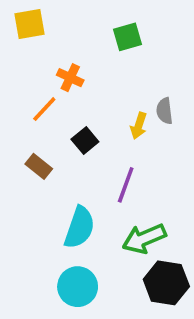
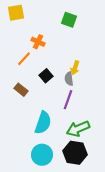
green square: (128, 37) -> (69, 20), turned 35
gray semicircle: (165, 111) -> (69, 79), moved
black hexagon: (166, 283) -> (75, 153), moved

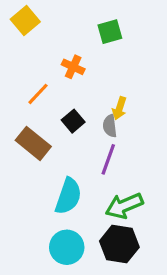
yellow square: (16, 13) -> (25, 20), turned -30
green square: (69, 20) -> (110, 32), turned -35
orange cross: (38, 42) -> (73, 67), moved
brown rectangle: (21, 90) -> (33, 143), size x1.5

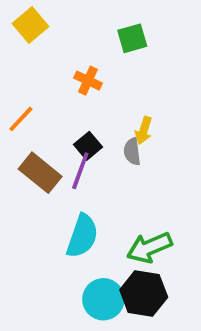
orange line: (38, 94) -> (21, 119), moved
purple line: (108, 159) -> (80, 171), moved
cyan circle: (67, 247) -> (103, 299), moved

